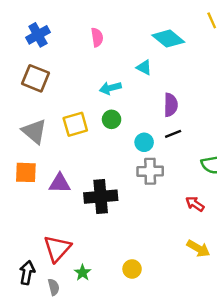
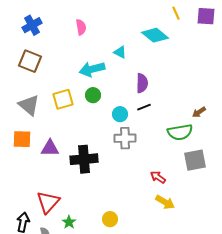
cyan diamond: (168, 39) -> (155, 35), moved
cyan arrow: (110, 88) -> (92, 69), size x1.4
red arrow: (195, 204) -> (158, 177), moved

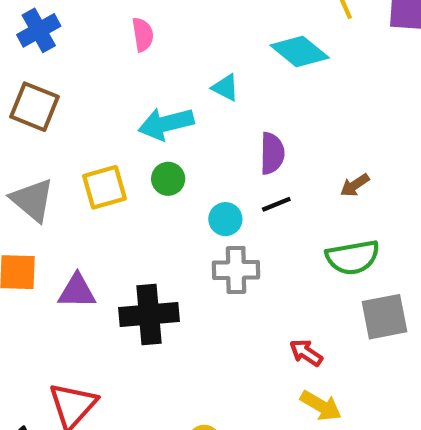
brown arrow: (199, 112) -> (355, 185), moved

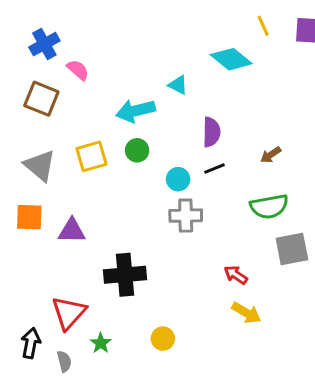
pink semicircle: (143, 35) -> (78, 70), moved, turned -40
black cross: (149, 315) -> (125, 275), moved

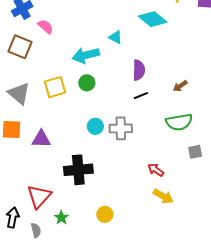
cyan circle: (178, 179) -> (95, 126), moved
gray square: (292, 249) -> (195, 152), size x0.6

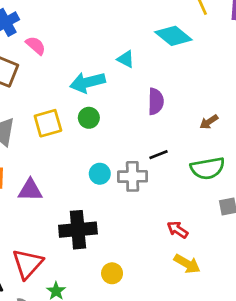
black line: (141, 96) -> (158, 155), moved
yellow circle: (105, 214) -> (112, 273), moved

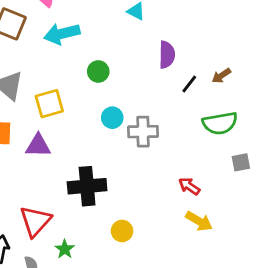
cyan arrow: (87, 82) -> (62, 34), moved
yellow square: (48, 123) -> (49, 104), moved
black line: (158, 155) -> (189, 84), moved, turned -30
cyan circle: (100, 174) -> (112, 118), moved

